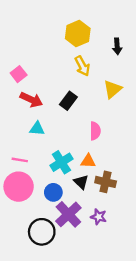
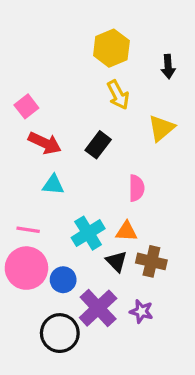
blue circle: (53, 192) -> (63, 280), moved

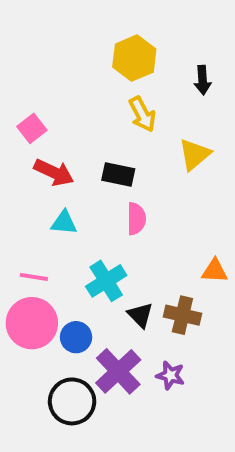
black rectangle: (98, 145) -> (118, 175), turned 65
pink semicircle: (136, 188) -> (136, 219), moved
orange triangle: (126, 231) -> (215, 271), moved

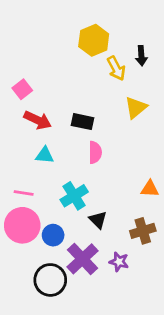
yellow arrow: (142, 114) -> (116, 68), moved
brown cross: (182, 315) -> (143, 231), moved, turned -30

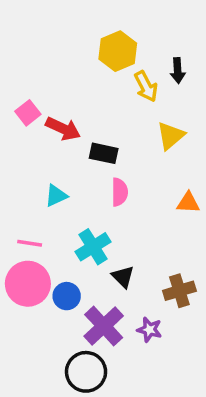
red arrow: (38, 120) -> (63, 129), moved
cyan triangle: (45, 155) -> (56, 196), turned -30
orange triangle: (150, 189) -> (188, 203), moved
black circle: (50, 280) -> (86, 372), moved

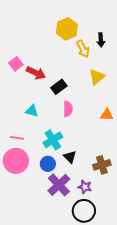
black rectangle: (104, 153) -> (59, 87), turned -49
cyan triangle: (56, 196) -> (32, 111), turned 40
blue circle: (67, 296) -> (48, 164), moved
black circle: (86, 372) -> (84, 211), moved

